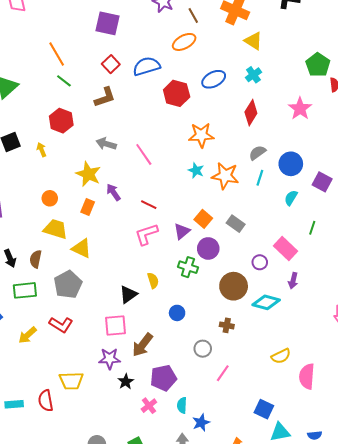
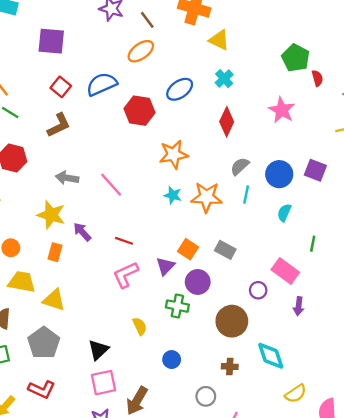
purple square: (322, 182) -> (315, 170), moved
black triangle: (128, 294) -> (98, 350), moved
cyan diamond: (266, 302) -> (271, 356), moved, turned 64

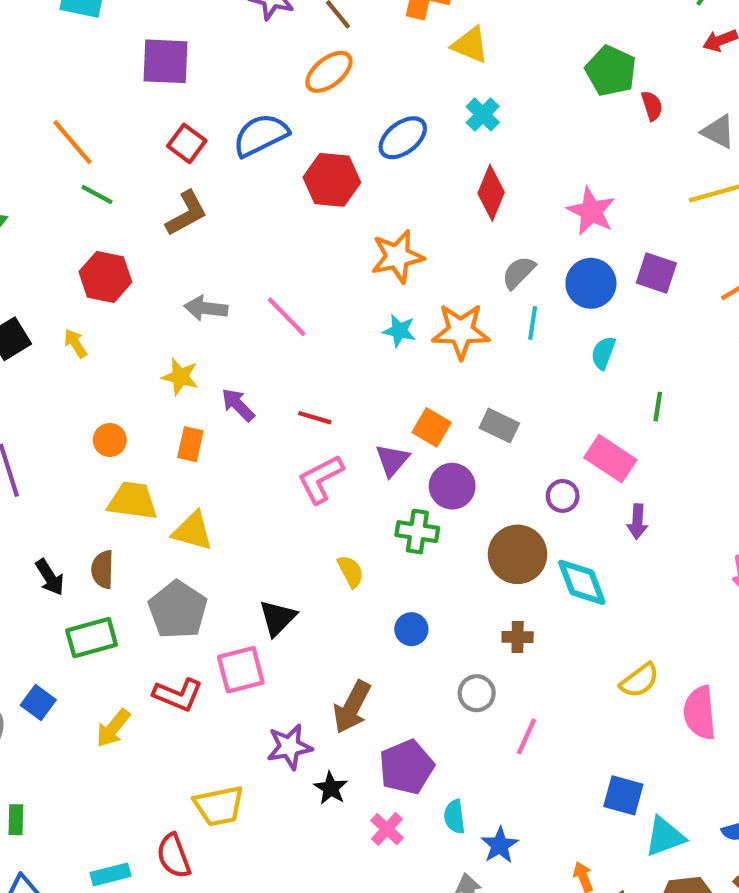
pink star: (282, 110) -> (591, 211), moved
yellow star: (51, 215) -> (180, 377), size x0.7
cyan diamond: (271, 356) -> (582, 582), moved
pink square: (104, 383) -> (241, 670), moved

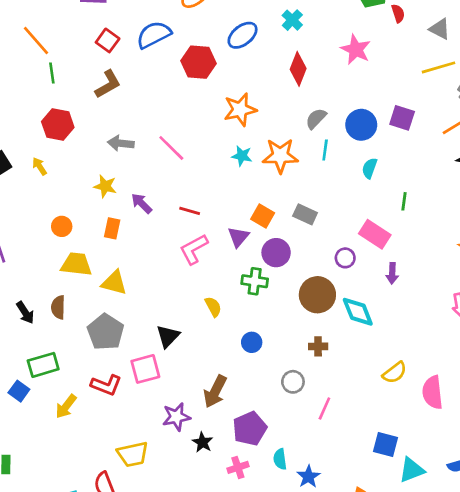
green line: (97, 194) -> (52, 73), turned 54
pink star: (591, 211) -> (356, 49), moved
green rectangle: (92, 638) -> (43, 365), moved
pink cross: (387, 829) -> (238, 467), turned 30

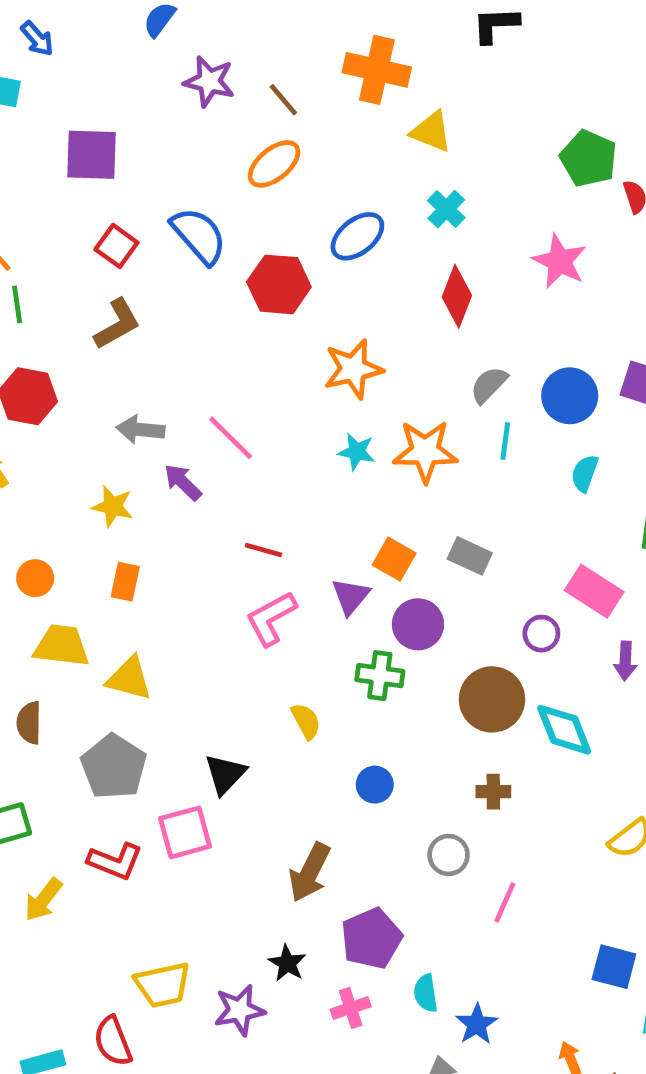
blue semicircle: (154, 35) -> (199, 236), turned 76
purple arrow: (142, 203) -> (183, 482), moved
purple star: (176, 417) -> (239, 1010), moved

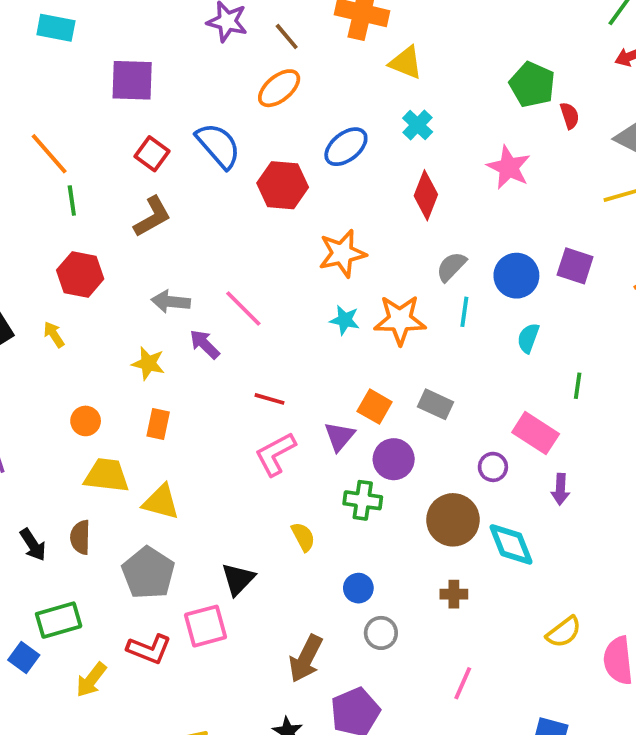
gray circle: (449, 855) -> (381, 633), moved

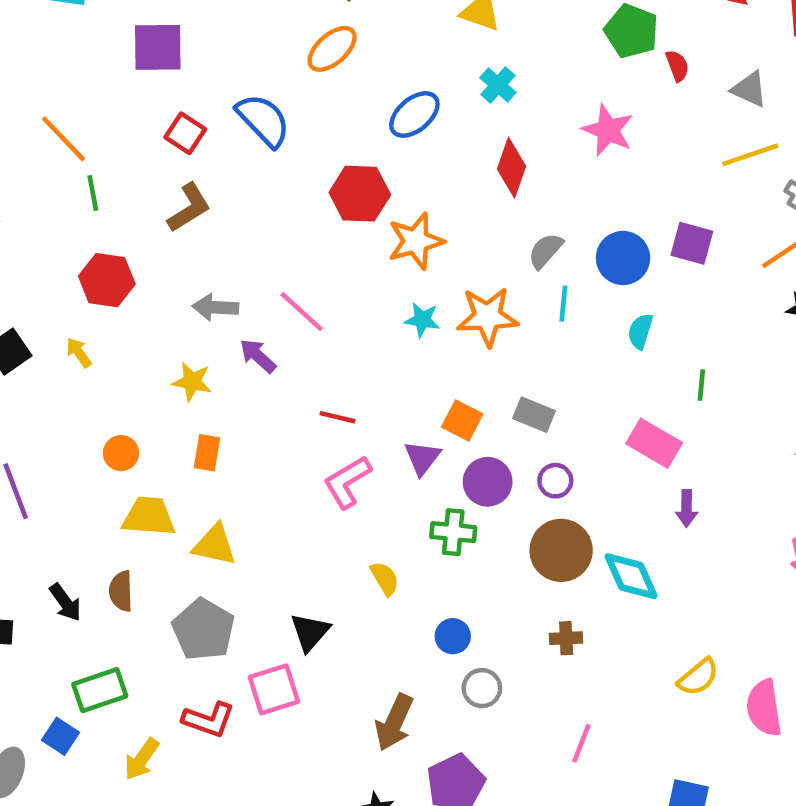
red hexagon: (283, 185) -> (360, 194), moved
purple circle: (493, 467) -> (555, 481), moved

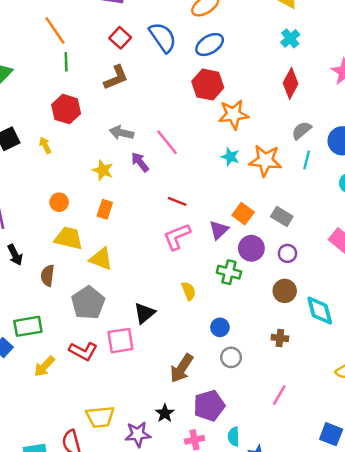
blue ellipse: (414, 115) -> (210, 45), moved
brown circle: (561, 550) -> (285, 291), size x0.7
black arrow: (65, 602) -> (15, 255), moved

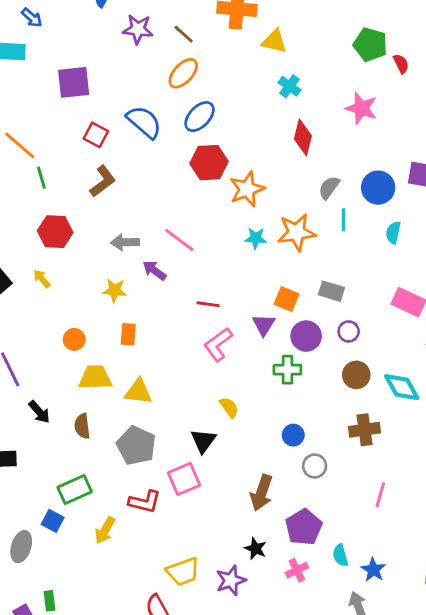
yellow semicircle: (189, 291) -> (229, 407), moved
brown cross: (280, 338) -> (365, 430), size x1.5

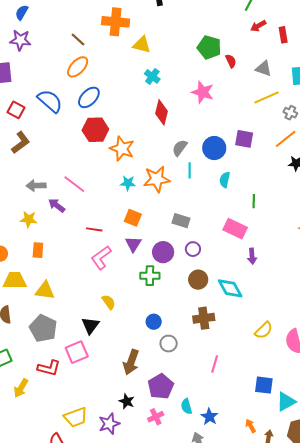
purple star: (138, 29) -> (20, 40), moved
orange star: (247, 189) -> (122, 149), turned -30
orange square: (287, 299) -> (133, 218), moved

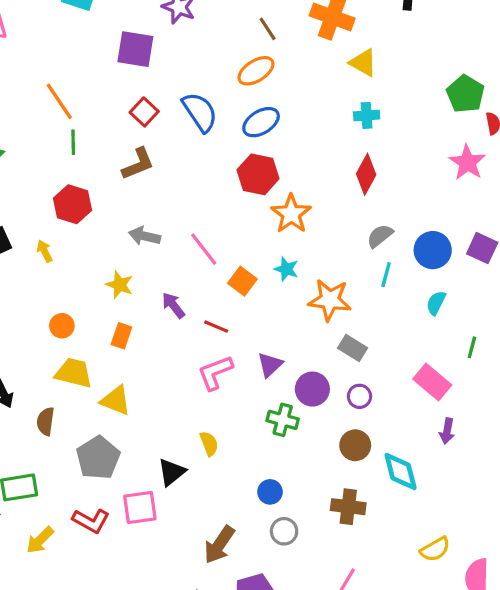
cyan cross: (152, 76) -> (367, 115), turned 35
pink star: (203, 92) -> (467, 162), moved
orange star: (157, 179) -> (330, 300), moved
purple arrow: (57, 205) -> (173, 305), moved
orange square: (133, 218) -> (242, 281), moved

